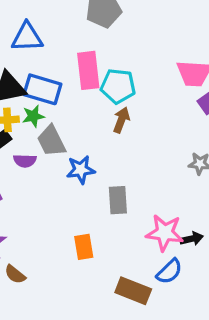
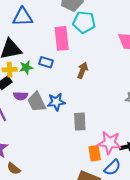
cyan pentagon: (118, 86) -> (84, 22), moved
blue rectangle: (42, 89) -> (46, 62), moved, size x0.6
gray trapezoid: (51, 141) -> (37, 102), moved
orange rectangle: (84, 247) -> (95, 153), moved

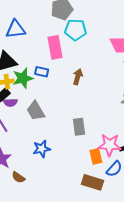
green star: (26, 67) -> (23, 78), size x1.5
purple semicircle: (21, 96) -> (10, 103), moved
blue star: (56, 102) -> (42, 149), moved

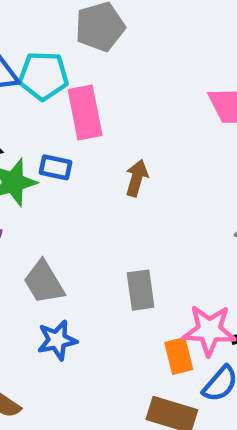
cyan pentagon: (76, 30) -> (43, 76), moved
gray trapezoid: (36, 111) -> (44, 282), moved

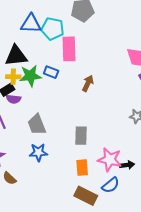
orange rectangle: (179, 356) -> (82, 168), moved

